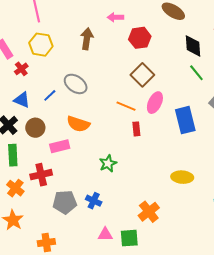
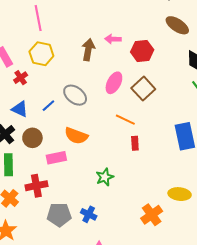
pink arrow: (115, 17) -> (113, 39), moved
pink ellipse: (155, 103) -> (114, 83), moved
orange cross: (149, 212) -> (152, 215), moved

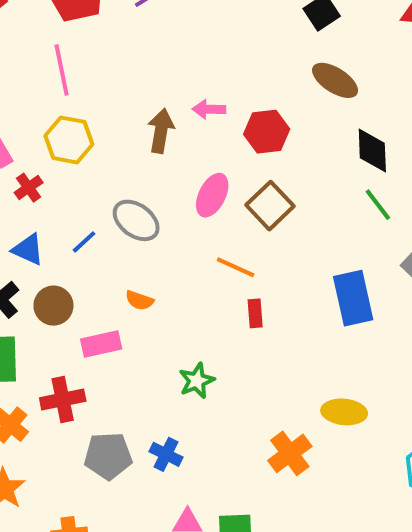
orange semicircle: (76, 136) -> (139, 300), size x0.6

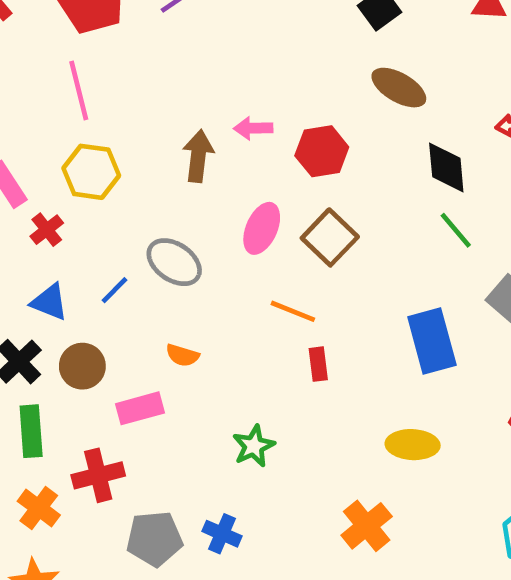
yellow ellipse: (344, 412) -> (413, 445), moved

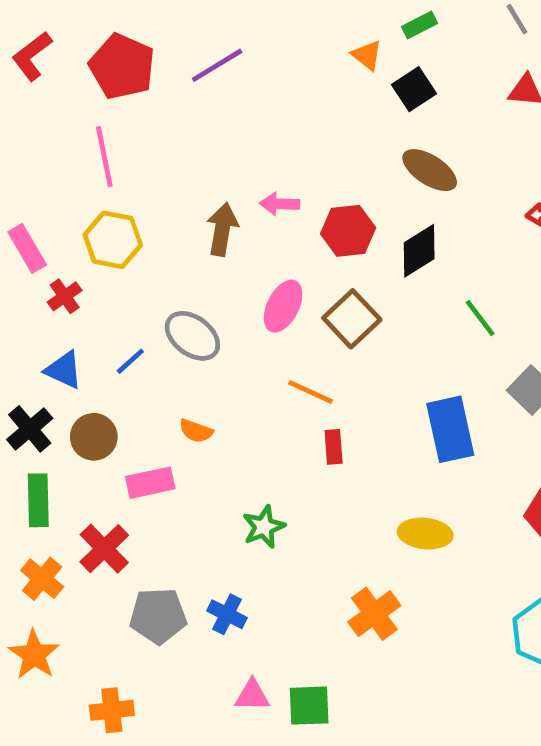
black diamond: (446, 168) -> (419, 251), moved, turned 60
red cross: (98, 475) -> (104, 549), turned -33

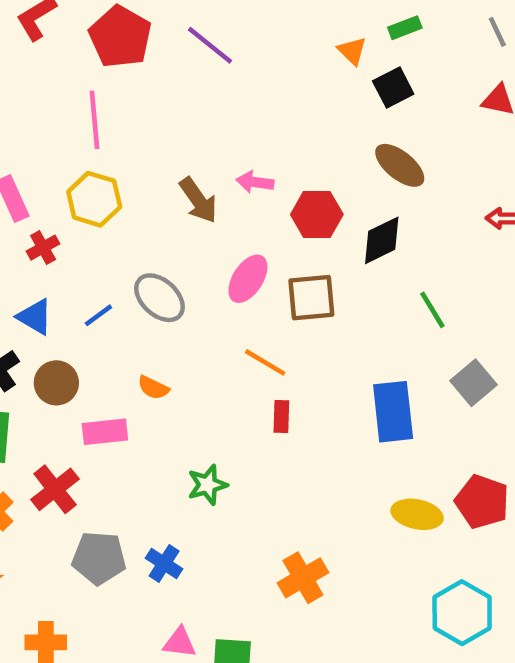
purple line: (217, 65) -> (210, 45), turned 64
brown arrow: (222, 229) -> (198, 200), turned 129
brown square: (352, 319) -> (311, 298), turned 32
yellow ellipse: (425, 534) -> (417, 514), moved

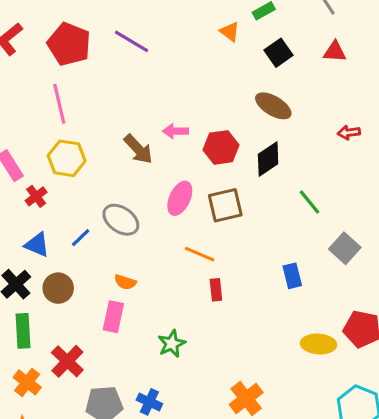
black square: (393, 87) -> (279, 53), moved
blue rectangle: (393, 412) -> (292, 276), size x0.6
pink rectangle: (105, 432) -> (113, 317), moved, turned -64

